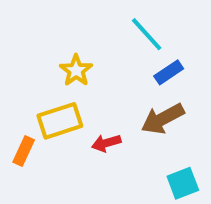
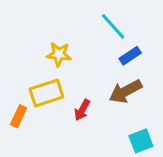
yellow star: (76, 70) -> (59, 54), turned -30
red arrow: (106, 143) -> (82, 110), turned -45

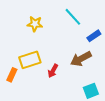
yellow star: (59, 54) -> (35, 24), moved
blue rectangle: (130, 56) -> (94, 36), moved

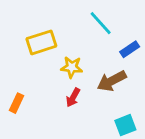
yellow star: (35, 24) -> (72, 67), moved
yellow rectangle: (30, 60) -> (41, 42), moved

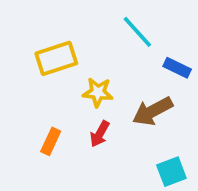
blue rectangle: (130, 49) -> (177, 68), turned 60
orange rectangle: (17, 103) -> (51, 141), moved

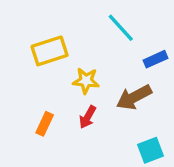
blue rectangle: (177, 68) -> (156, 59), turned -50

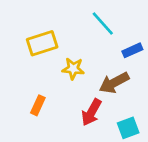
red arrow: (88, 117) -> (91, 112), moved, size x1.4

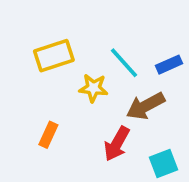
cyan line: (103, 24) -> (124, 63), moved

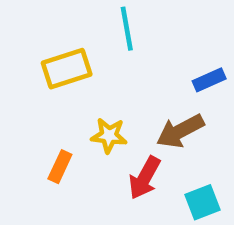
cyan line: (124, 63) -> (127, 29), moved, turned 32
yellow star: (93, 88) -> (109, 135), moved

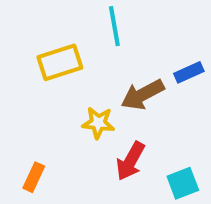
brown arrow: (180, 131) -> (143, 95), moved
orange rectangle: (60, 167) -> (34, 177), moved

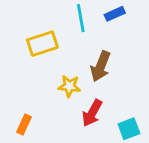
blue rectangle: (189, 72) -> (115, 14), moved
brown arrow: (143, 95) -> (101, 66), turned -40

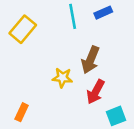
yellow rectangle: (42, 44) -> (23, 29), moved, turned -32
red arrow: (92, 113) -> (96, 92), moved

